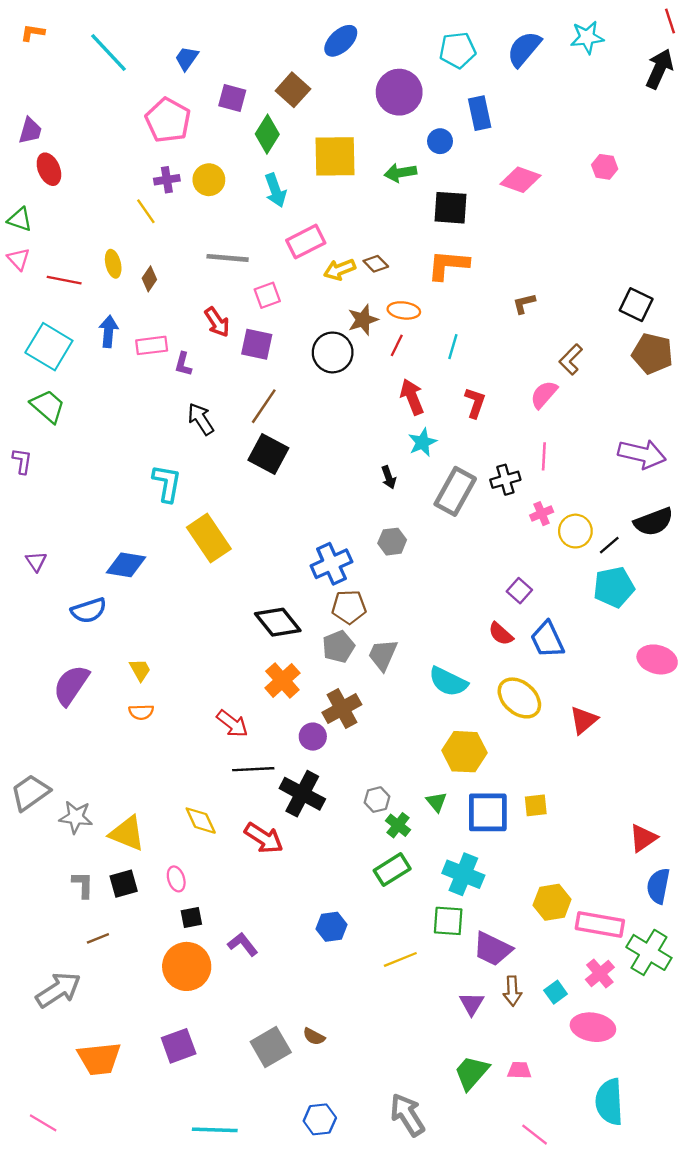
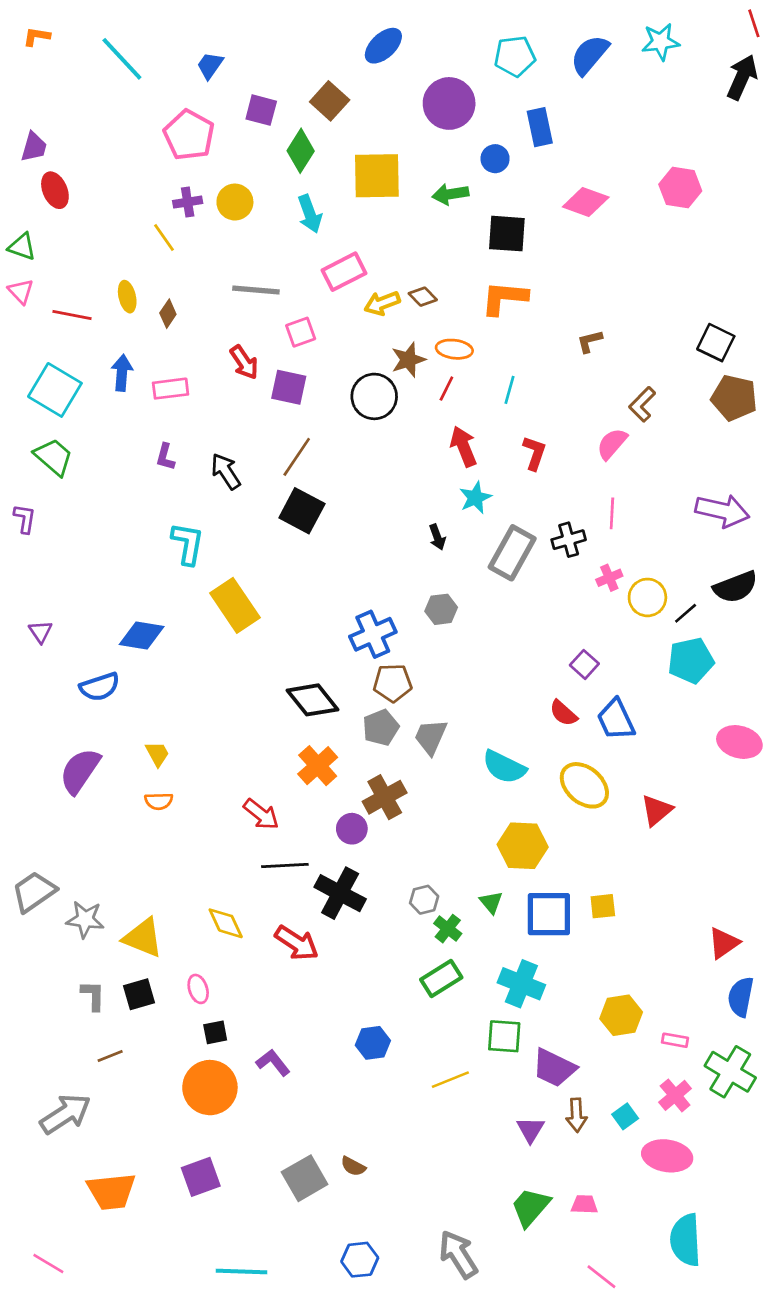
pink hexagon: (605, 167) -> (680, 188), size x1.4
purple L-shape: (183, 364) -> (165, 457), moved
pink rectangle: (600, 924) -> (675, 1040), size x0.5

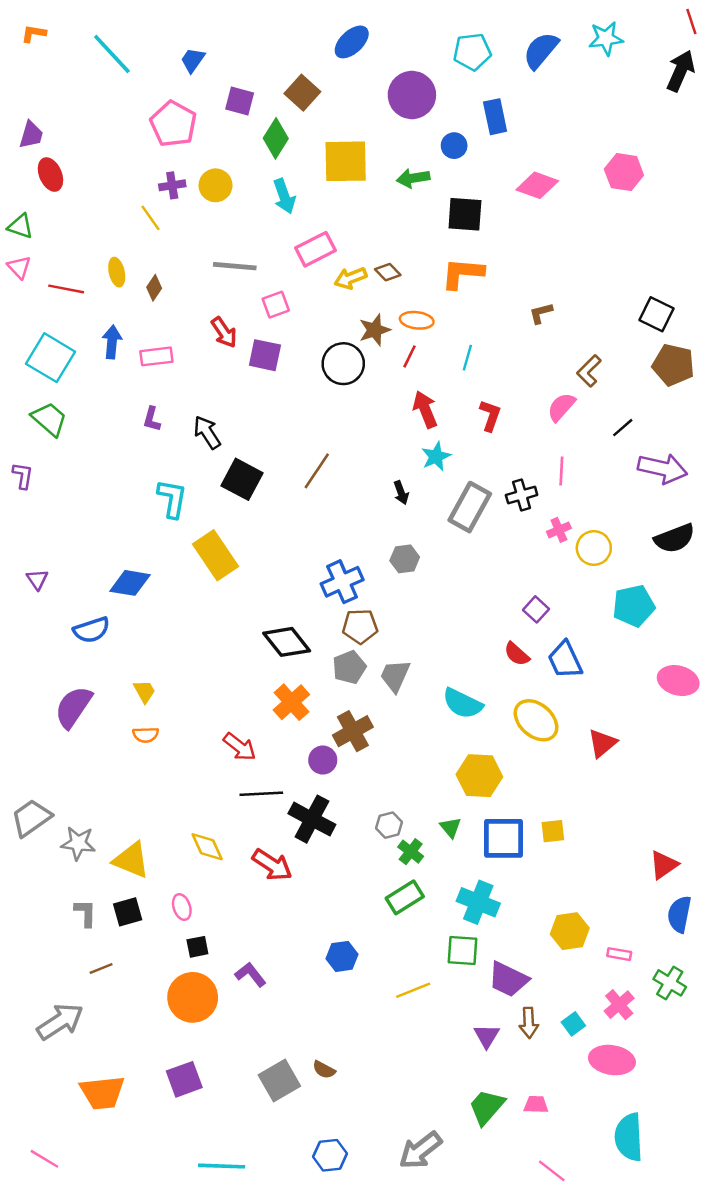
brown line: (297, 457) -> (317, 471), moved
black square: (302, 511) -> (242, 479), moved
black line: (686, 613) -> (623, 428), moved
green cross: (730, 1072) -> (670, 983), size x0.7
gray arrow: (458, 1254) -> (420, 1150), turned -96

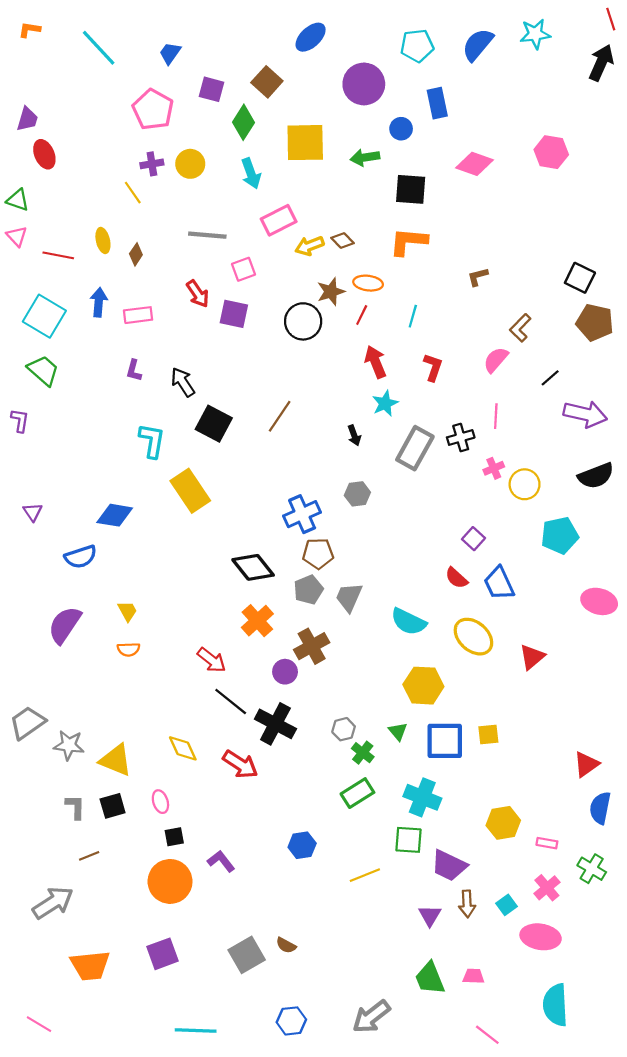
black line: (261, 794) -> (231, 702), turned 42
green trapezoid: (487, 1107) -> (430, 978), turned -63

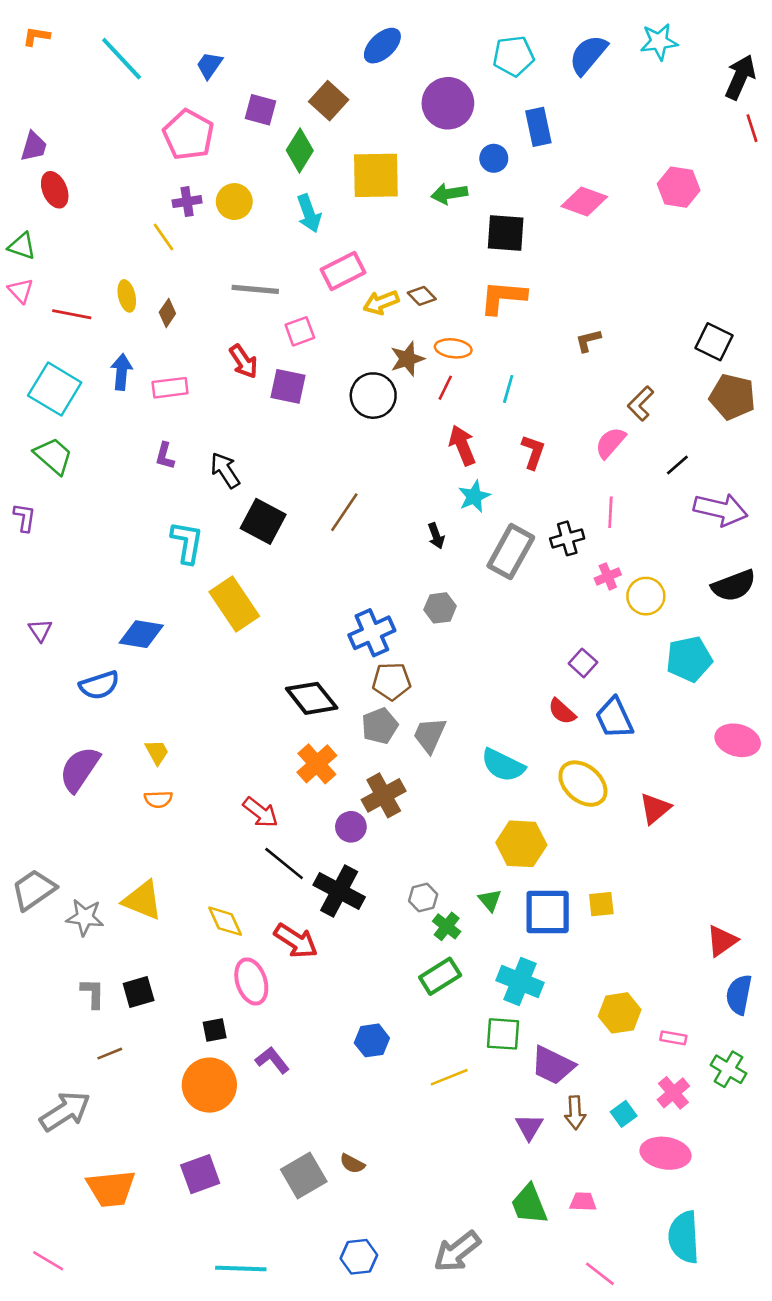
red line: (611, 19) -> (752, 128), moved
yellow triangle: (116, 760) -> (143, 900), moved
pink ellipse: (160, 802) -> (251, 981), moved, size x1.6

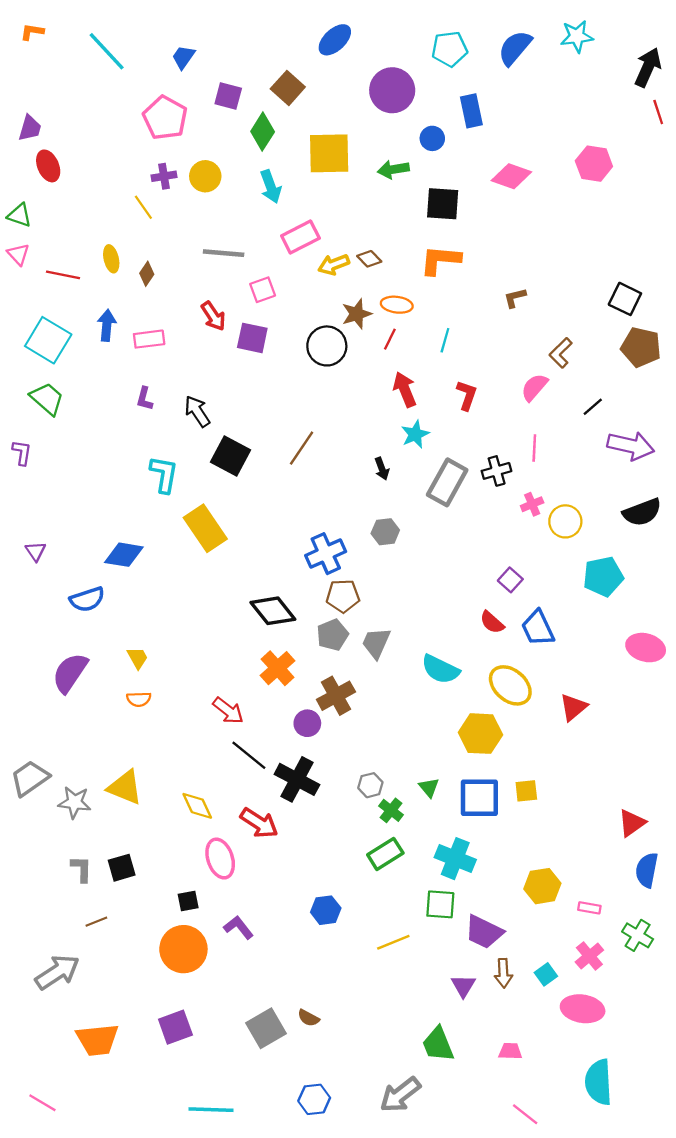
yellow hexagon: (521, 844) -> (480, 734), moved
green trapezoid: (529, 1204) -> (438, 1044), moved

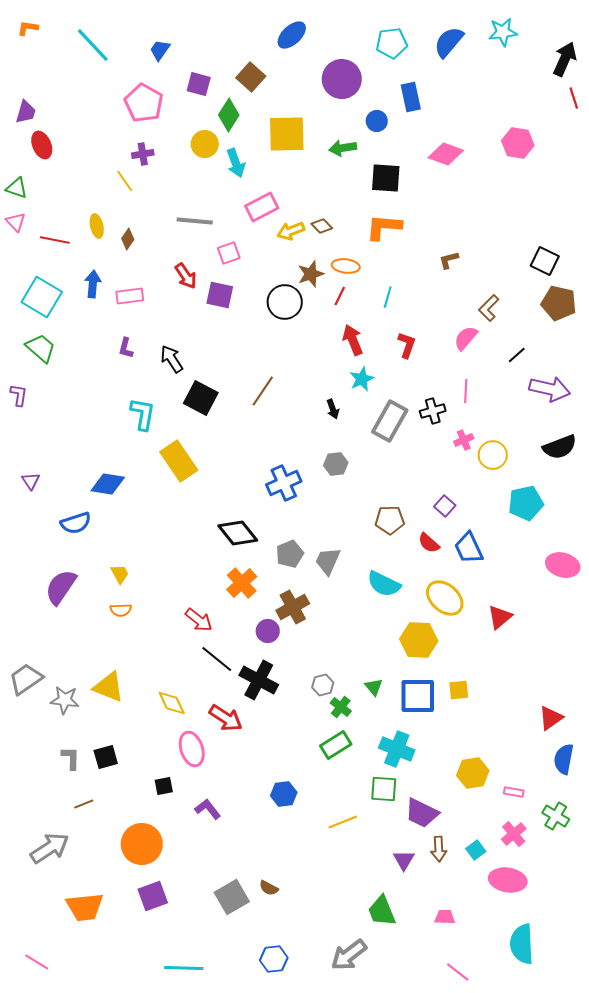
yellow circle: (205, 176) -> (205, 144), moved
brown pentagon: (343, 596) -> (390, 520), moved
orange circle: (183, 949) -> (142, 844), moved

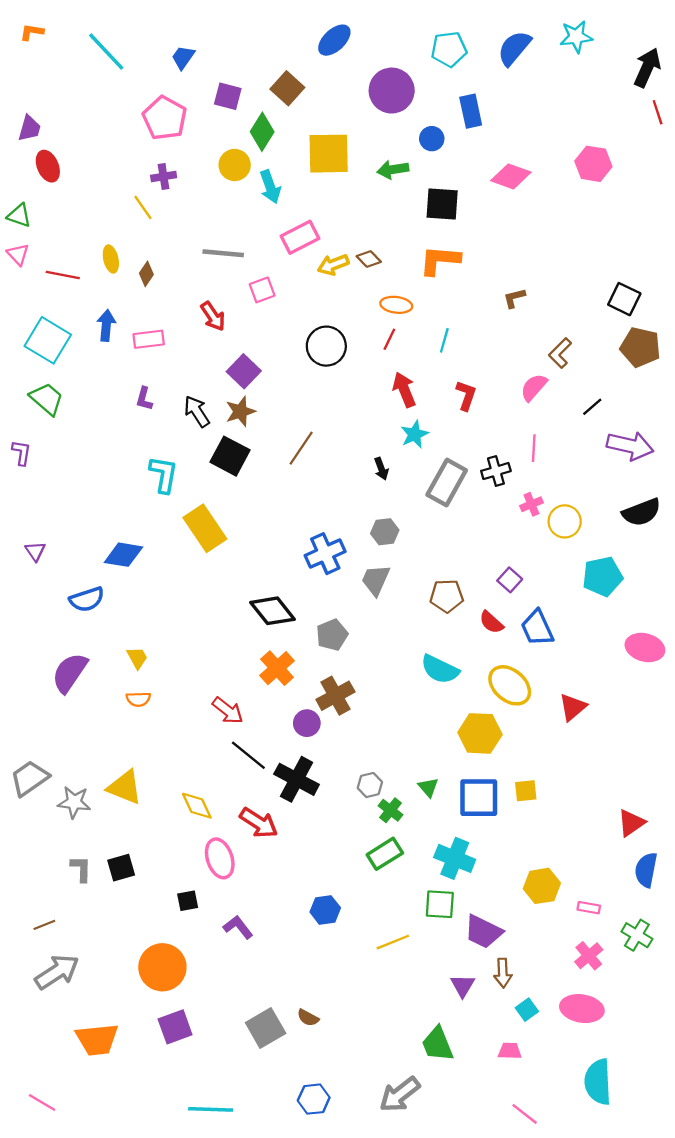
brown star: (311, 274) -> (240, 411), moved
purple square: (220, 295) -> (244, 371), moved, turned 32
gray trapezoid: (328, 561) -> (376, 580), moved
brown line: (84, 804) -> (44, 925), moved
cyan square: (476, 850) -> (527, 1010), moved

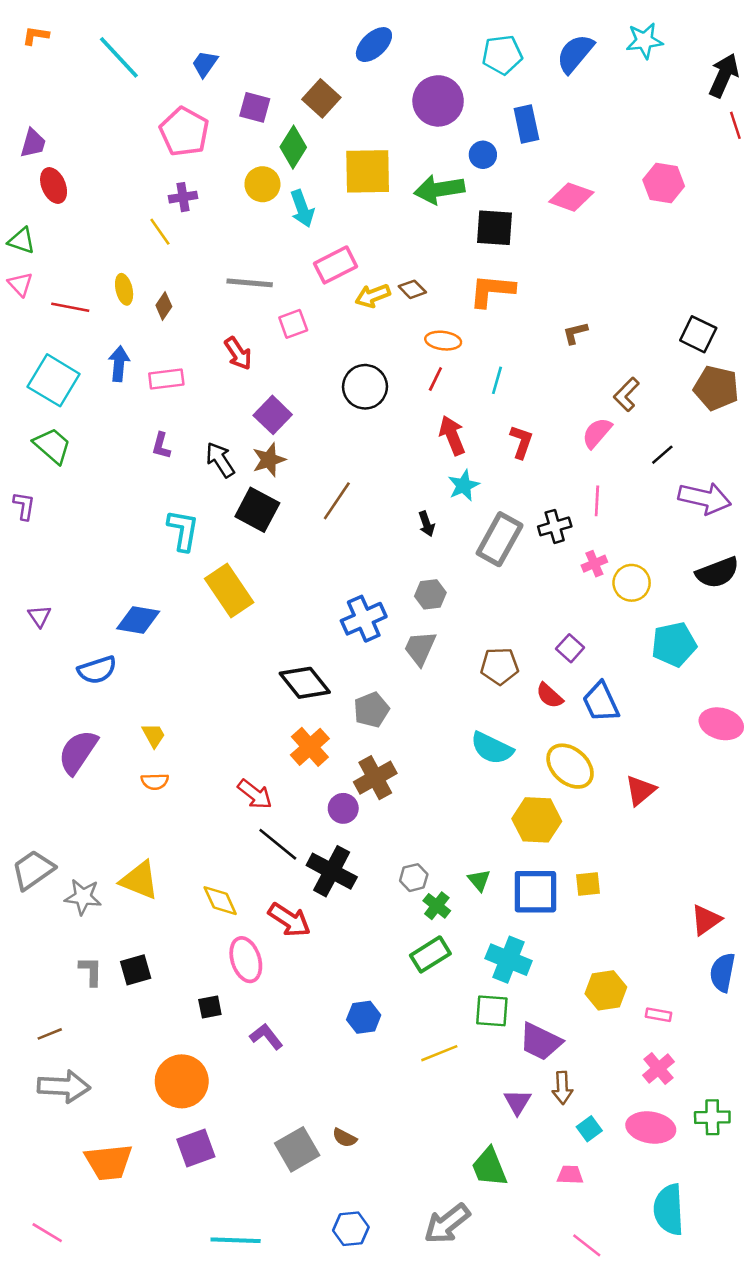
green arrow: (393, 170) -> (439, 189), size x1.4
green cross: (637, 935) -> (712, 1117), moved, turned -32
gray arrow: (57, 972) -> (64, 1086), turned 36

